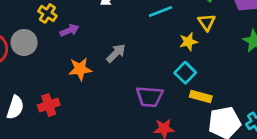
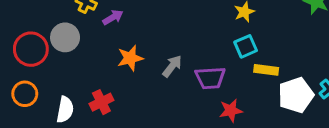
gray arrow: (116, 53) -> (172, 66), moved
cyan square: (185, 73) -> (246, 46), turned 30

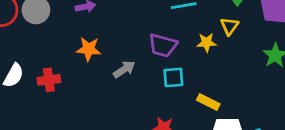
cyan square: (246, 46) -> (173, 77), moved
purple trapezoid: (210, 78) -> (163, 45), moved

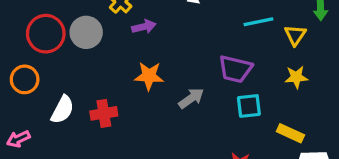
yellow triangle: (229, 26) -> (295, 35), moved
yellow star: (207, 43) -> (296, 77), moved

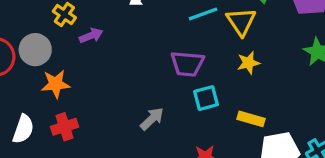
yellow triangle: (295, 35) -> (241, 22), size x1.4
orange star: (149, 76) -> (56, 84), moved
gray arrow: (191, 98) -> (152, 119), moved

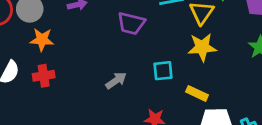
yellow star: (248, 63) -> (202, 47), size x1.5
purple trapezoid: (187, 64) -> (131, 23), moved

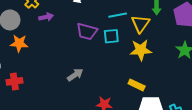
cyan square: (163, 71) -> (111, 36), moved
red cross: (44, 76) -> (14, 81), moved

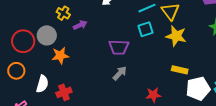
purple trapezoid: (87, 31) -> (119, 47), moved
yellow star: (141, 50) -> (176, 36), turned 30

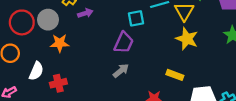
cyan square: (146, 29) -> (136, 18), moved
purple trapezoid: (119, 47) -> (124, 43), turned -75
yellow rectangle: (180, 70) -> (175, 75), moved

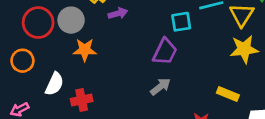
yellow star: (187, 39) -> (244, 49), turned -30

